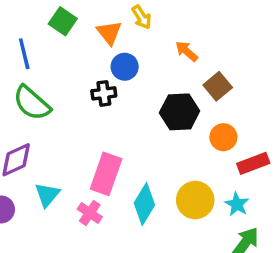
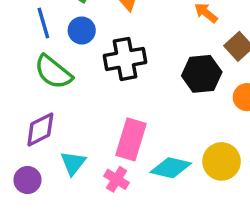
blue circle: (125, 67) -> (82, 30), moved
black cross: (104, 93) -> (125, 59), size x1.6
cyan diamond: (144, 204) -> (171, 168), turned 75

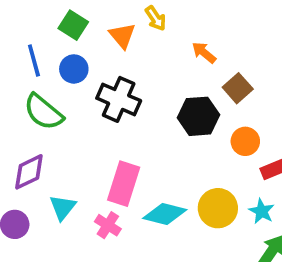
black cross: (125, 59) -> (119, 99), turned 33

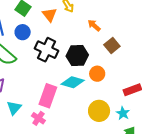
black hexagon: (199, 116) -> (77, 55), moved
orange circle: (245, 141) -> (97, 74), moved
cyan diamond: (165, 214) -> (73, 82), moved

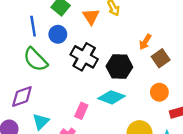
orange arrow: (94, 25) -> (145, 42), moved, turned -104
orange circle: (97, 74) -> (159, 92), moved
pink rectangle: (48, 96) -> (81, 111), size x0.6

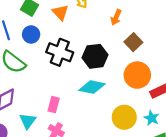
orange arrow: (145, 42) -> (116, 17), moved
orange circle: (159, 92) -> (137, 75), size x1.5
pink rectangle: (81, 111) -> (54, 105), moved

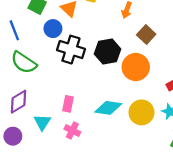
blue circle: (31, 34) -> (53, 29), moved
orange circle: (137, 75) -> (136, 67), moved
cyan diamond: (92, 87) -> (108, 108), moved

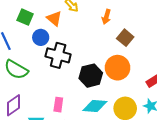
black hexagon: (108, 52) -> (91, 76), moved

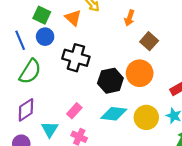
blue circle: (41, 37) -> (45, 37), moved
green semicircle: (16, 70) -> (30, 71), turned -90
pink rectangle: (58, 105) -> (74, 111), turned 32

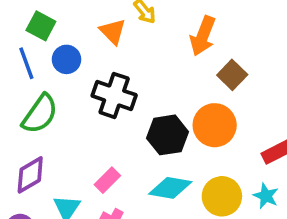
green square: (42, 15) -> (41, 26), moved
orange arrow: (129, 18) -> (203, 36), size x1.5

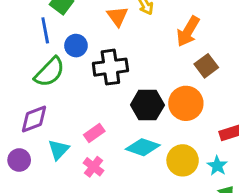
blue circle: (66, 59) -> (76, 46), moved
black cross: (114, 95) -> (110, 67), turned -36

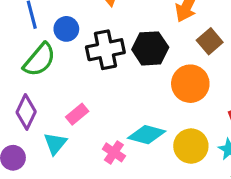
black hexagon: (147, 105) -> (150, 48), moved
purple diamond: (34, 119) -> (26, 112), turned -40
pink rectangle: (94, 133) -> (77, 114), moved
pink cross: (93, 167) -> (114, 152), moved

